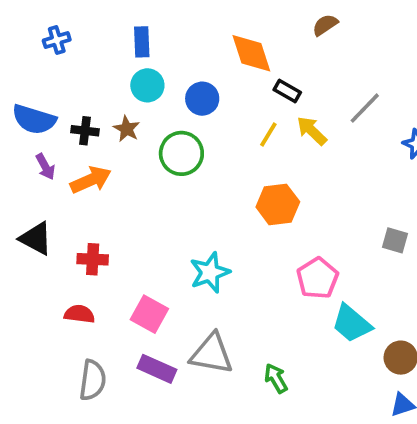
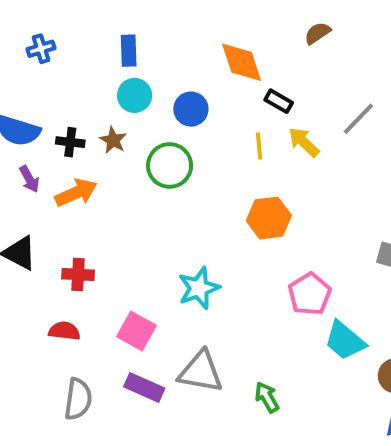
yellow line: (268, 135) -> (259, 146), turned -36

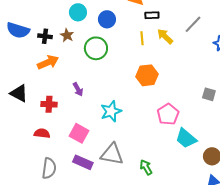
black rectangle: (279, 101) -> (152, 15), turned -32
purple arrow: (29, 179) -> (78, 89), moved

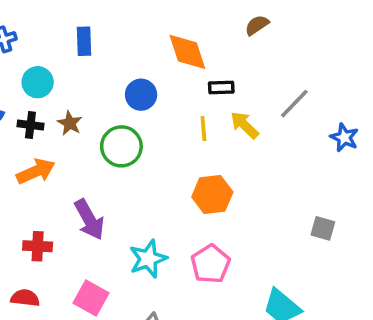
cyan circle: (78, 12) -> (38, 82), moved
purple arrow: (78, 89) -> (89, 219), size x1.6
pink pentagon: (168, 114) -> (211, 264), moved

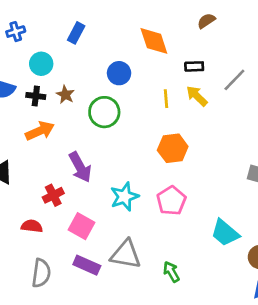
blue rectangle: (84, 41) -> (76, 33), turned 30
black rectangle: (221, 88) -> (194, 66), moved
red cross: (38, 246) -> (53, 195), moved, turned -30

